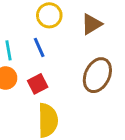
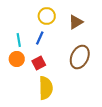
blue line: (39, 47) -> (40, 38), turned 48

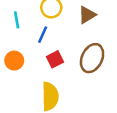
cyan line: (19, 40) -> (17, 20), moved
red square: (39, 63) -> (55, 59), moved

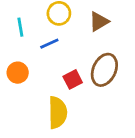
blue line: (43, 35) -> (49, 44), turned 42
red square: (55, 59) -> (73, 79), moved

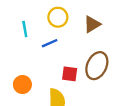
orange circle: (18, 73) -> (22, 85), moved
red square: (73, 79) -> (70, 74), turned 35

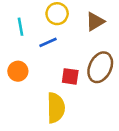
orange circle: (22, 85) -> (18, 71), moved

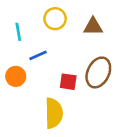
brown triangle: (95, 21) -> (93, 27), turned 30
blue line: (48, 42) -> (38, 55), moved

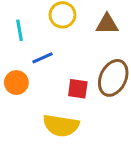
yellow semicircle: (54, 113) -> (61, 126), turned 100

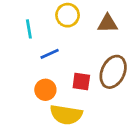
orange circle: (16, 83) -> (45, 90), moved

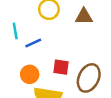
cyan line: (29, 29) -> (15, 31), moved
brown ellipse: (113, 72) -> (89, 78), moved

